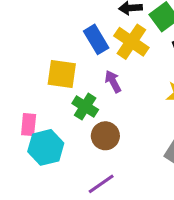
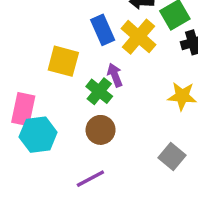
green cross: (85, 107) -> (99, 91), moved
pink rectangle: (29, 125) -> (23, 109), size x1.4

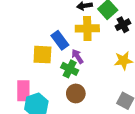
blue rectangle: (103, 30) -> (60, 40), moved
yellow cross: (139, 37) -> (87, 28), turned -30

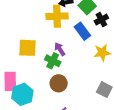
yellow cross: (87, 28) -> (57, 16), moved
blue rectangle: (60, 40) -> (82, 31), moved

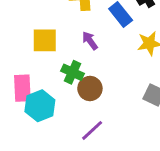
green cross: (53, 61) -> (73, 72), moved

